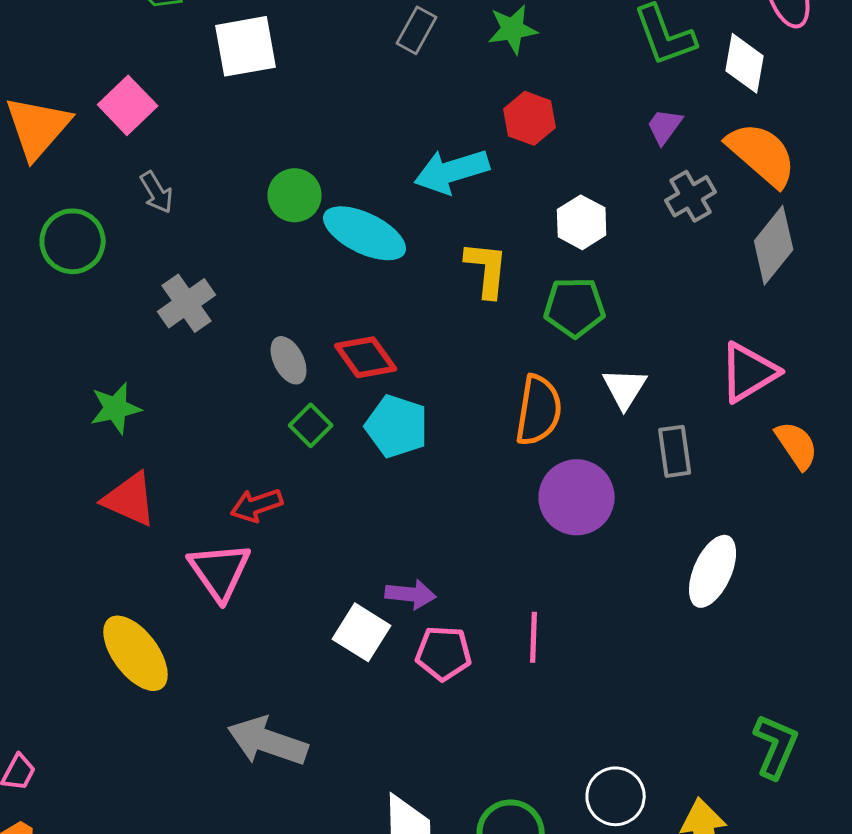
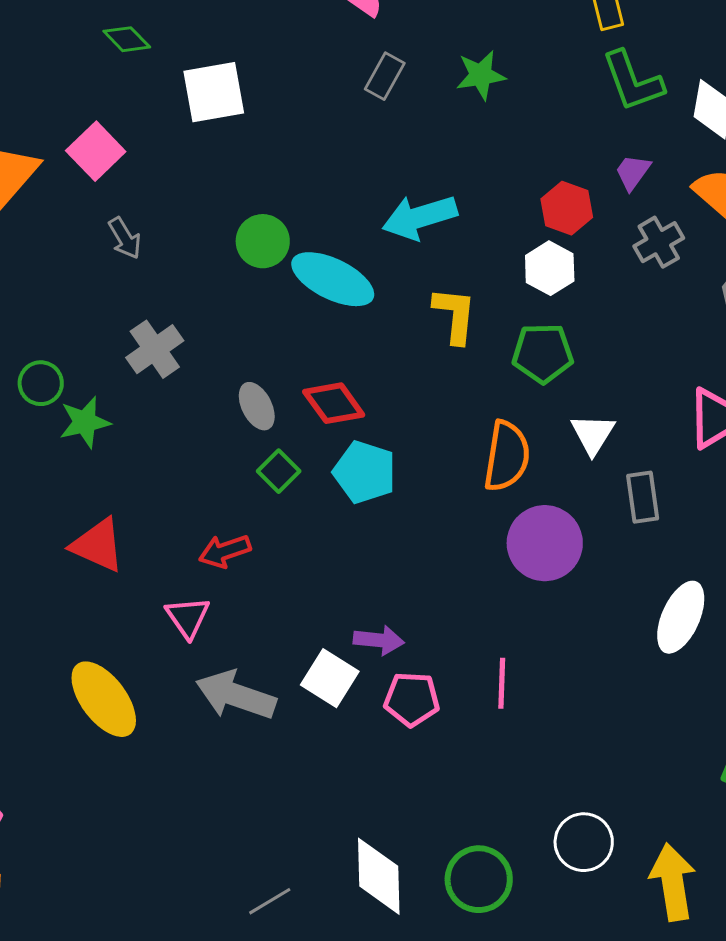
red hexagon: (530, 118) -> (567, 208), moved
green circle: (73, 241) -> (41, 383), moved, size x0.7
green star: (116, 408) -> (85, 422), moved
pink triangle: (220, 571) -> (188, 617), size x0.7
gray arrow: (268, 741) -> (236, 695), moved

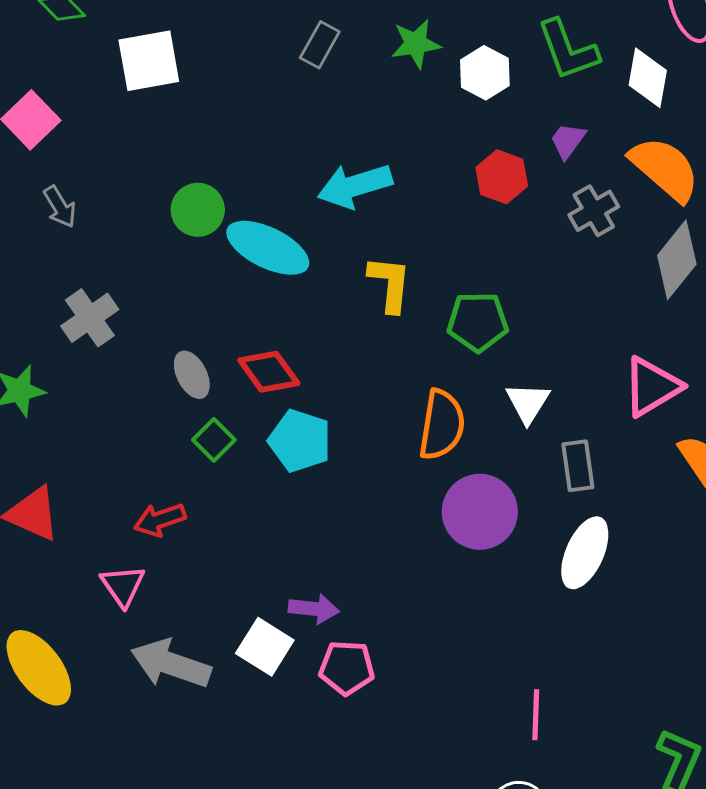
white hexagon: (550, 268) -> (485, 73), moved
white ellipse: (681, 617) -> (585, 553), moved
pink line: (502, 683) -> (536, 715), moved

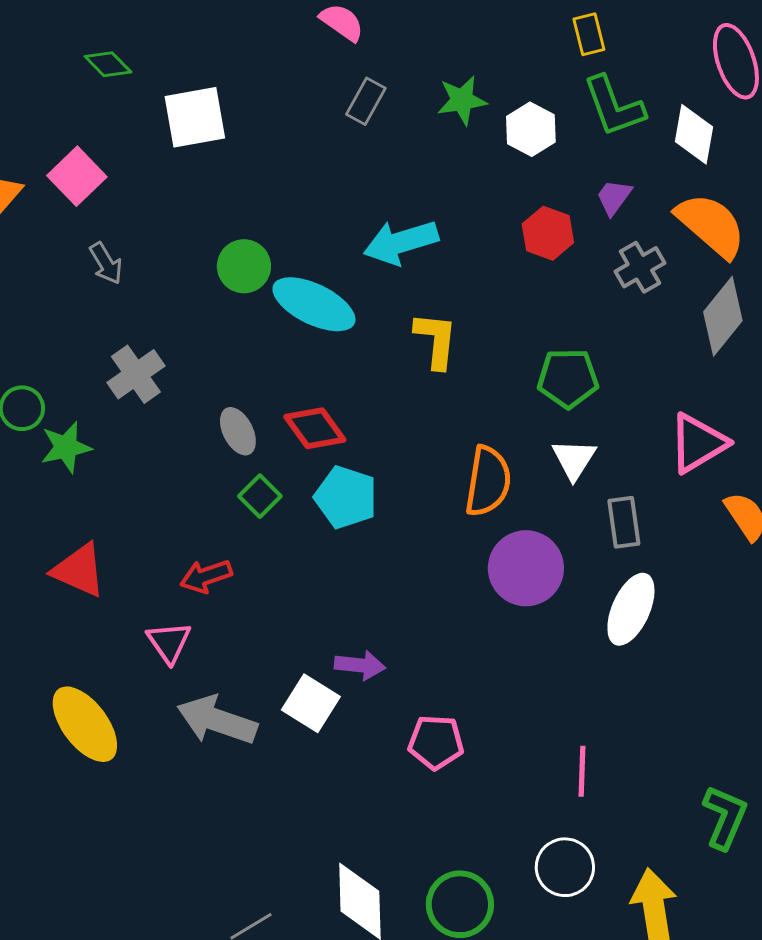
green pentagon: (478, 322) -> (568, 378), moved
pink pentagon: (347, 668) -> (436, 742), moved

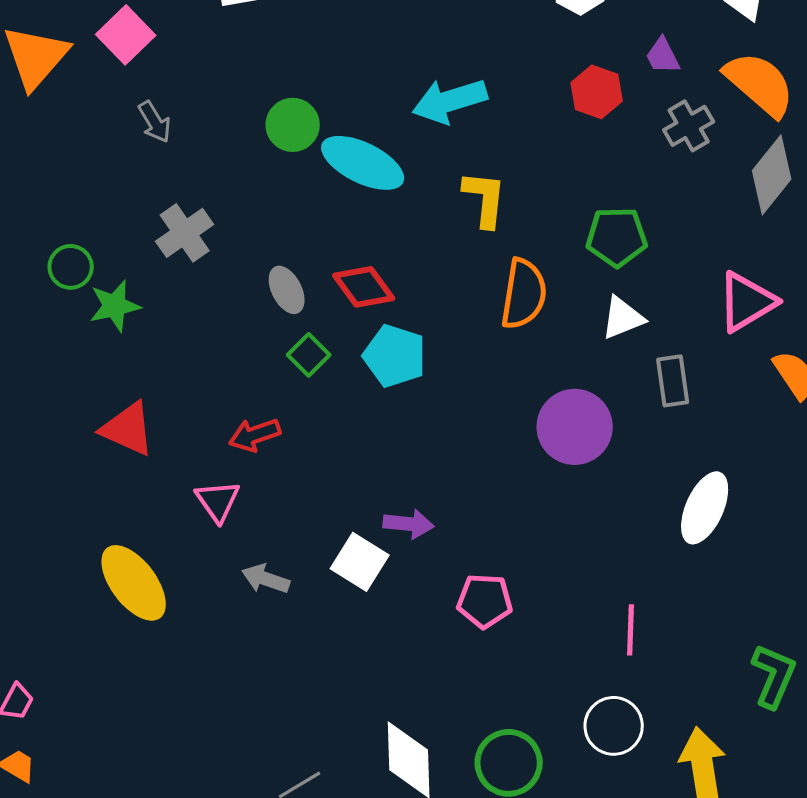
purple trapezoid: (614, 197) -> (663, 56), turned -63
white triangle: (574, 459) -> (623, 318), turned 36
orange semicircle: (488, 481) -> (524, 294), moved
white ellipse: (631, 609) -> (705, 508), moved
gray arrow: (217, 720) -> (266, 579), size x0.6

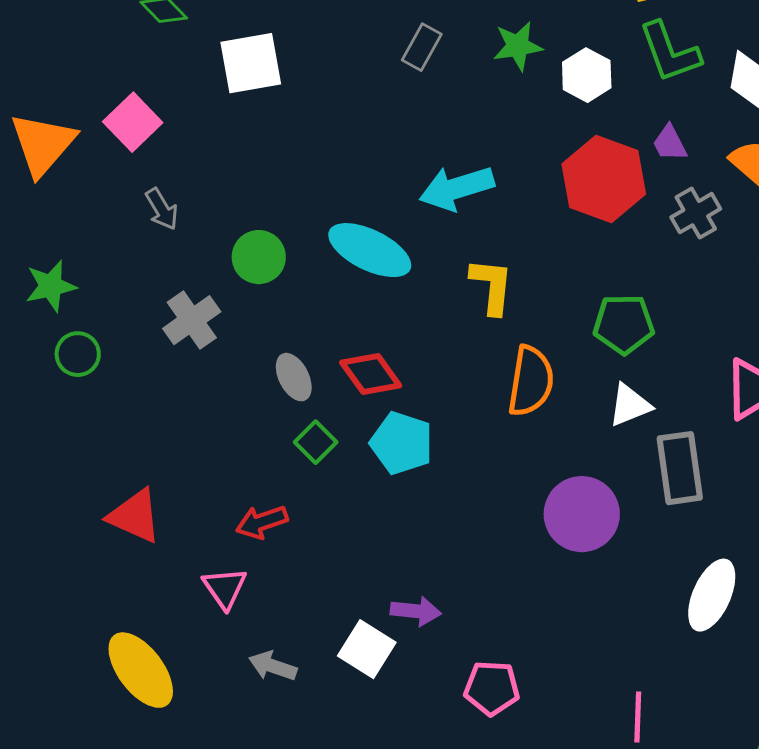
red hexagon: (597, 92) -> (604, 179), size x1.6
green circle: (293, 125) -> (259, 257), moved
green star: (115, 306) -> (51, 286), moved
gray rectangle: (673, 381) -> (680, 468), size x1.4

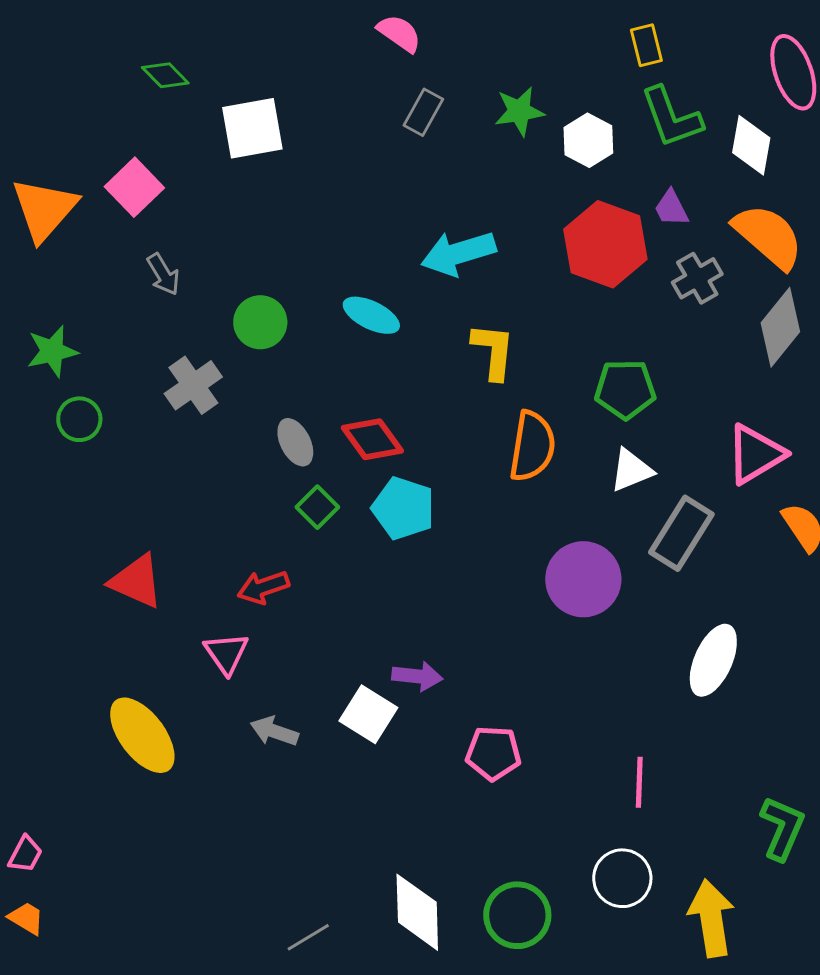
cyan ellipse: (370, 250) -> (371, 315), size x0.7
gray rectangle: (680, 468) -> (681, 533), turned 40

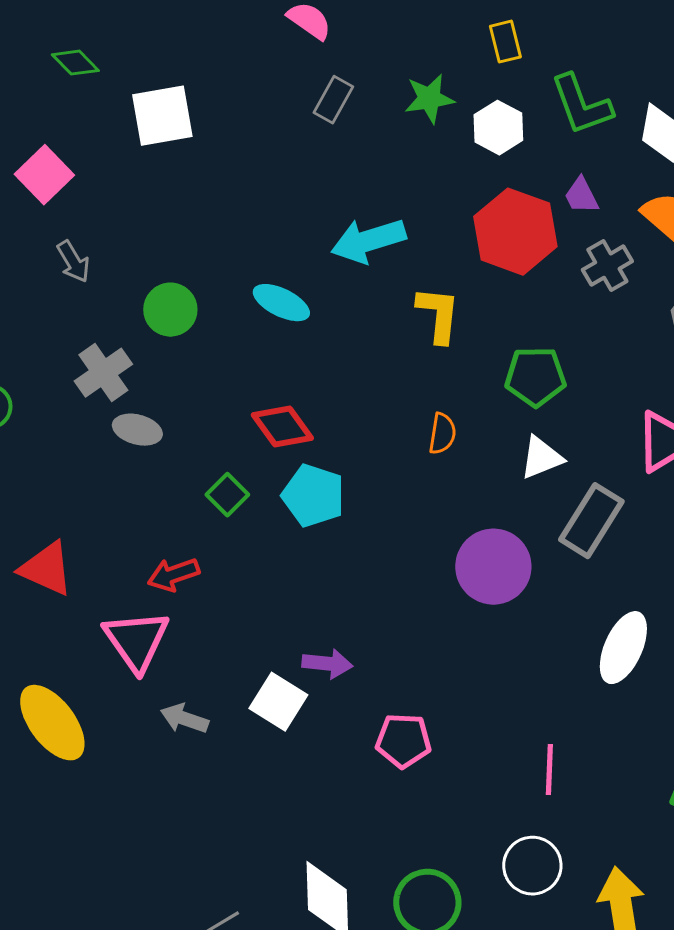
yellow rectangle: (646, 45) -> (505, 42), moved
yellow L-shape: (493, 351) -> (438, 315), moved
gray ellipse: (295, 442) -> (137, 430), moved, turned -48
orange semicircle: (532, 446) -> (442, 434), size x0.6
pink triangle: (226, 653) -> (136, 641), size x1.5

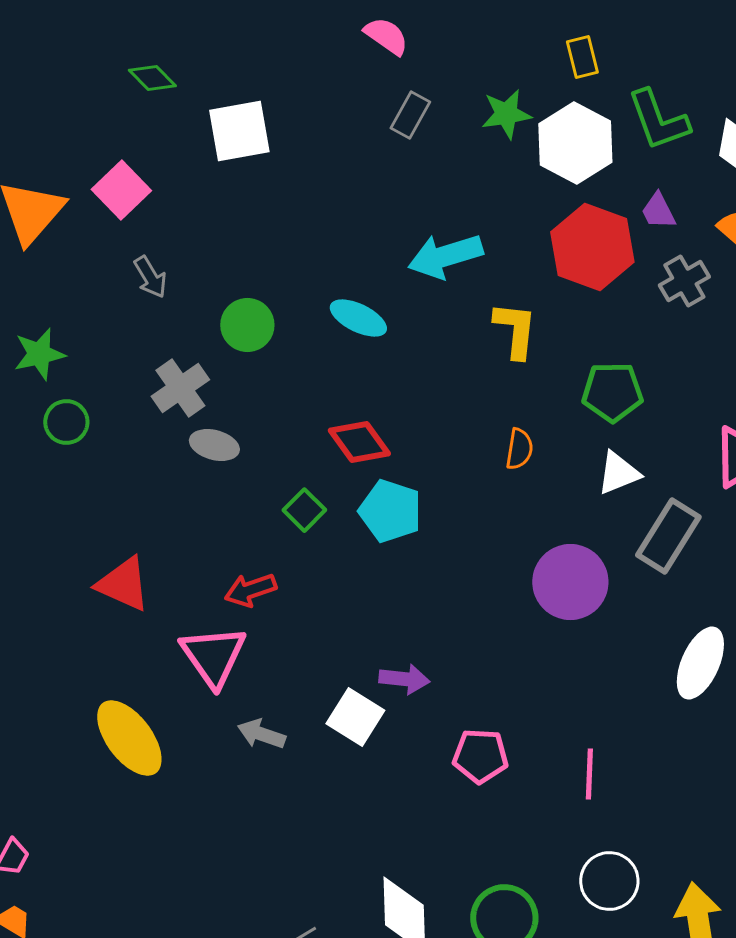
white hexagon: (498, 128) -> (575, 143), size x1.5
pink line: (549, 770) -> (589, 774), moved

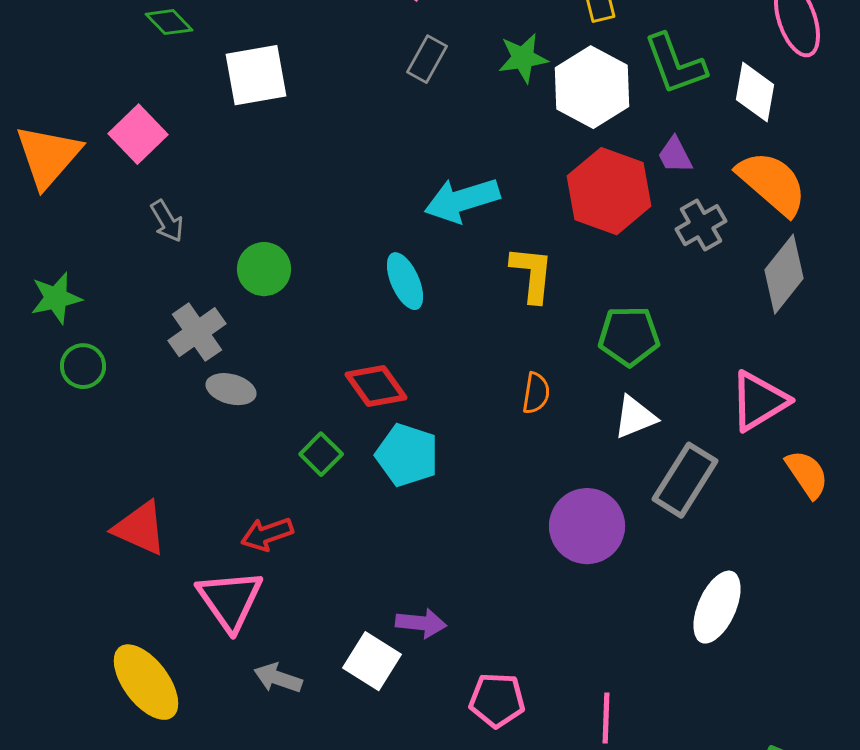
cyan ellipse: (358, 318) -> (405, 281), moved, turned 40

